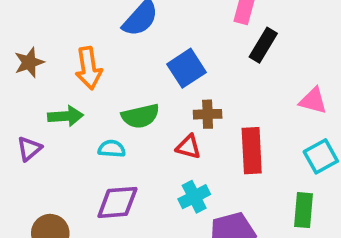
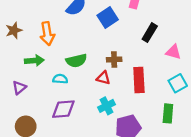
black rectangle: (263, 45) -> (150, 33), moved
blue square: (186, 68) -> (108, 17), moved
purple triangle: (29, 149) -> (19, 88), moved

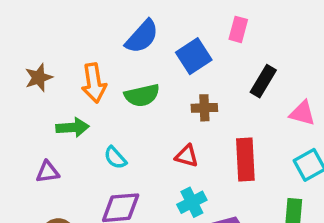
brown cross: (114, 60) -> (204, 108), moved
green semicircle: (76, 61) -> (142, 95), moved
cyan semicircle: (60, 79) -> (115, 158), turned -136
purple triangle: (19, 88) -> (48, 172), turned 32

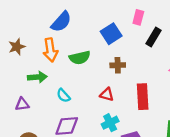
blue semicircle: (142, 37) -> (61, 22), moved
black rectangle: (263, 81) -> (153, 37), moved

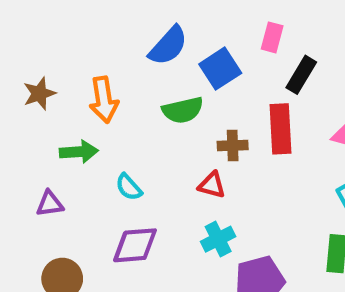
blue semicircle: (61, 22) -> (168, 46), moved
green semicircle: (80, 58) -> (183, 110), moved
brown cross: (118, 65) -> (233, 146), moved
red rectangle: (143, 97) -> (280, 129), moved

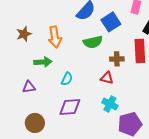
cyan semicircle: (129, 187) -> (67, 79), turned -112
cyan cross: (218, 239) -> (110, 104), turned -35

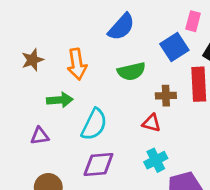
blue square: (111, 22) -> (174, 47), moved
cyan semicircle: (67, 79) -> (94, 124), size x1.6
cyan cross: (110, 104) -> (156, 160), turned 35

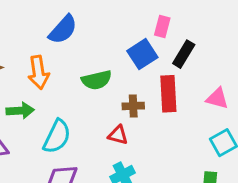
blue semicircle: (121, 27) -> (63, 30), moved

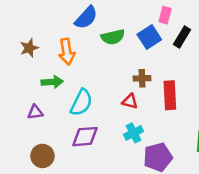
green semicircle: (97, 80) -> (113, 37), moved
red rectangle: (168, 94) -> (170, 95), moved

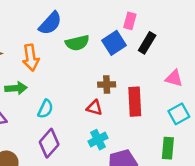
cyan semicircle: (81, 103) -> (45, 109), size x0.7
purple diamond: (85, 137) -> (49, 143), turned -44

